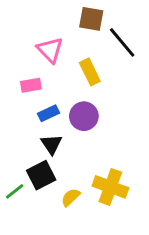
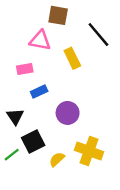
brown square: (91, 19) -> (58, 15), moved
pink triangle: (50, 50) -> (40, 40), turned -35
purple circle: (84, 116) -> (68, 113), moved
black triangle: (51, 144) -> (15, 117), moved

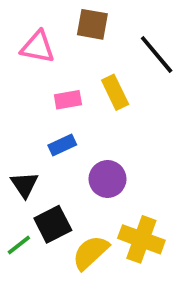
pink triangle: (40, 40) -> (38, 47), moved
pink rectangle: (25, 69) -> (68, 100), moved
yellow semicircle: (57, 159) -> (91, 253), size x1.5

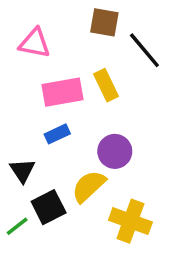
brown square: (92, 24) -> (104, 22), moved
pink rectangle: (68, 100) -> (62, 92), size x1.6
purple circle: (107, 179) -> (115, 151), moved
yellow semicircle: (91, 253) -> (89, 186), moved

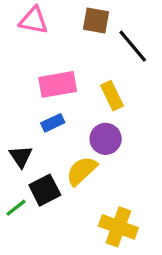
pink triangle: (35, 43) -> (34, 20), moved
yellow rectangle: (106, 85) -> (112, 96), moved
yellow cross: (130, 221) -> (118, 227), moved

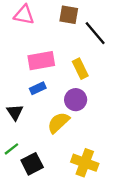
black square: (45, 190) -> (32, 164), moved

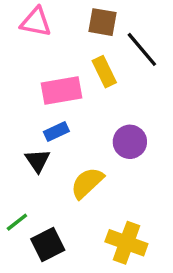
yellow rectangle: (80, 69) -> (104, 72), moved
purple circle: (76, 100) -> (130, 142), moved
black triangle: (15, 112) -> (37, 161), moved

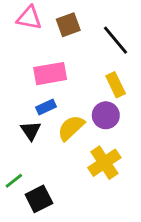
brown square: (103, 22) -> (68, 25), moved, turned -30
yellow rectangle: (104, 72) -> (116, 85), moved
yellow semicircle: (87, 183) -> (71, 128), moved
yellow cross: (126, 243) -> (104, 163), moved, turned 36

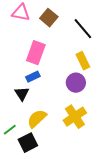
brown square: (68, 25) -> (49, 18), turned -30
pink rectangle: (50, 74) -> (36, 53), turned -60
yellow semicircle: (71, 128) -> (37, 119), moved

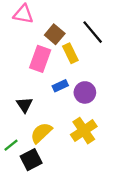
brown square: (49, 18) -> (55, 34), moved
yellow rectangle: (83, 61) -> (70, 53), moved
blue rectangle: (33, 77) -> (60, 86), moved

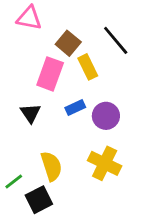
black triangle: (24, 105) -> (30, 113), moved
yellow cross: (84, 131) -> (105, 163), turned -30
yellow semicircle: (41, 133) -> (51, 166), turned 115

